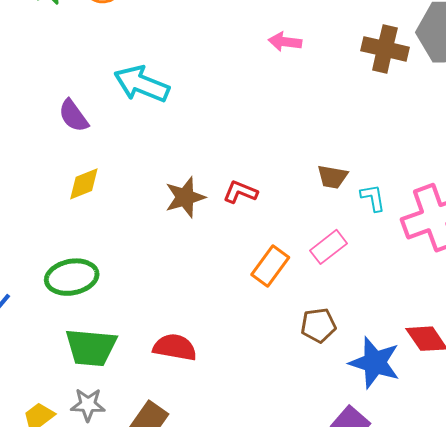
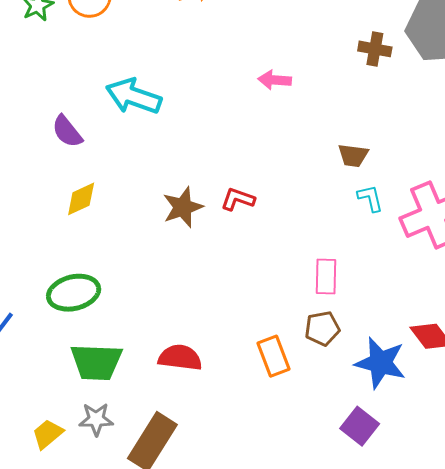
pink arrow: (285, 42) -> (275, 80), moved
brown cross: (385, 49) -> (375, 49), size x0.7
brown trapezoid: (332, 177) -> (353, 155), moved
pink rectangle: (328, 247) -> (326, 276), moved, turned -48
orange rectangle: (270, 266) -> (274, 356), moved, turned -54

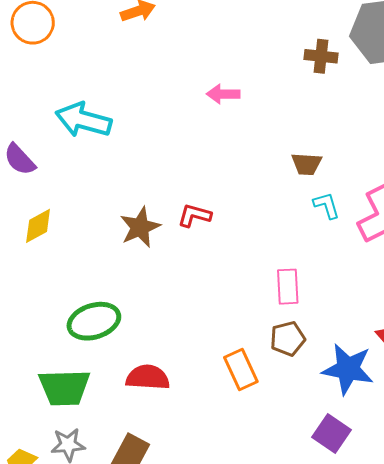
green ellipse: (74, 293) -> (94, 321), moved

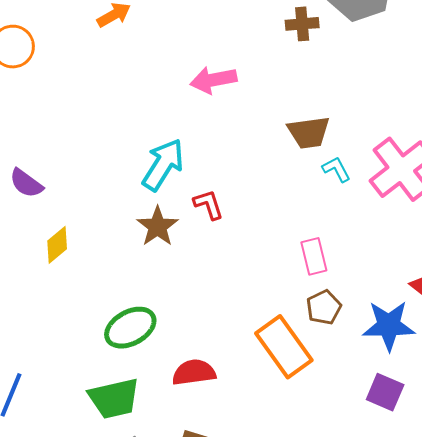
pink arrow: (223, 94) -> (213, 80), size x1.4
cyan arrow: (83, 120) -> (163, 165), moved, turned 118
brown trapezoid: (307, 164) -> (309, 132), size x1.4
red L-shape: (194, 215) -> (209, 204), turned 68
orange rectangle: (241, 370) -> (284, 347), size x1.5

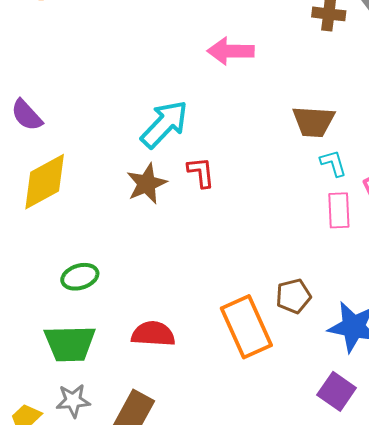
yellow diamond: (57, 245) -> (45, 182), size x1.6
pink rectangle: (314, 256) -> (339, 210), moved
green ellipse: (130, 328) -> (80, 277), moved, size x0.7

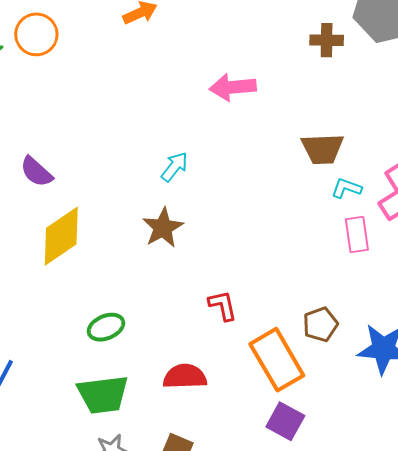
cyan arrow: (164, 124) -> (174, 167), size x0.6
cyan L-shape: (333, 163) -> (346, 188), turned -48
red L-shape: (201, 172) -> (223, 306), moved
purple square: (337, 391) -> (285, 421), moved

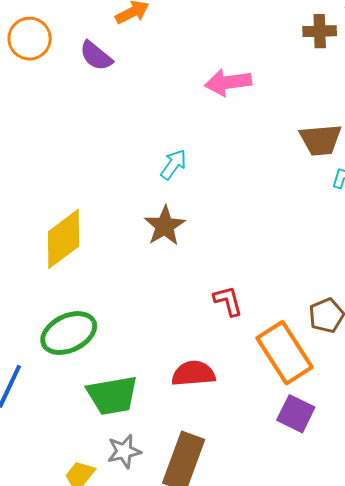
purple semicircle: (36, 172) -> (96, 56), moved
green ellipse: (106, 327) -> (69, 333), moved, size x1.5

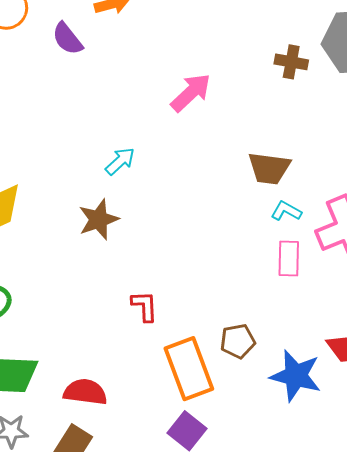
pink arrow: (228, 82) -> (191, 93), turned 132
red semicircle: (193, 374) -> (85, 392), moved

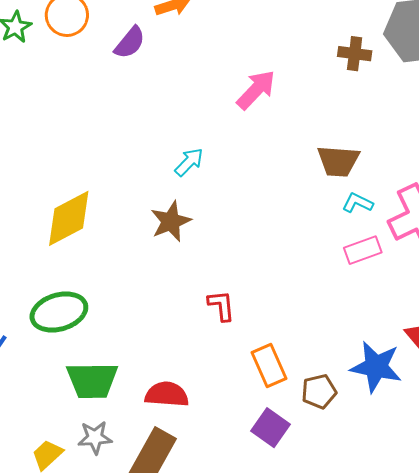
purple semicircle: (67, 39) -> (130, 43), turned -99
pink rectangle: (289, 259) -> (363, 250), turned 72
brown pentagon: (238, 341) -> (319, 391), moved
orange rectangle: (189, 369) -> (269, 365), size x0.7

